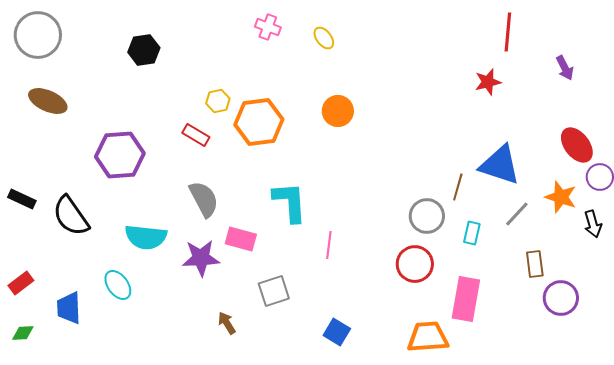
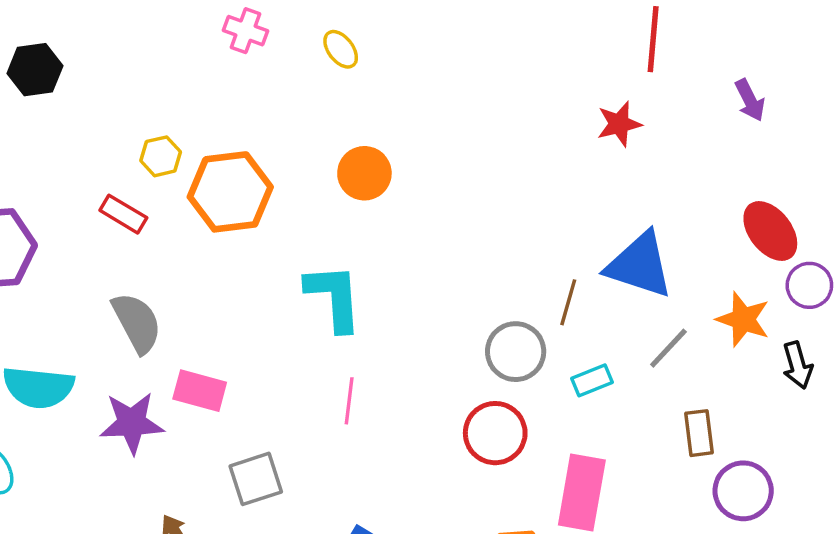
cyan L-shape: (290, 202) -> (334, 297), moved
cyan rectangle: (472, 233) -> (592, 380), turned 55

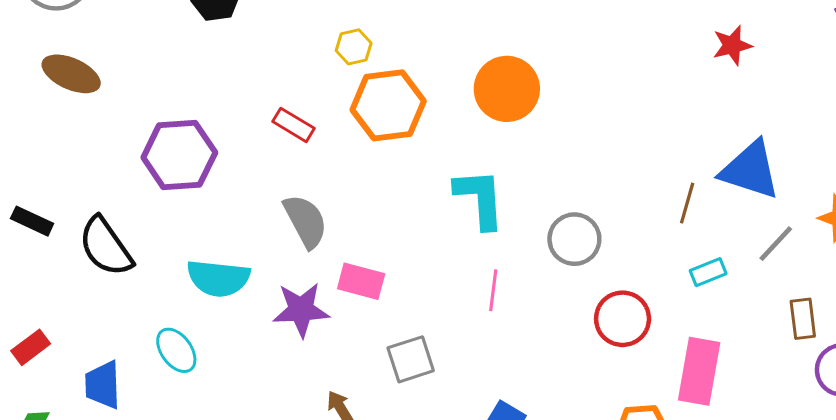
yellow hexagon: (161, 156) -> (354, 47), moved
orange circle: (364, 173) -> (507, 89), size x1.4
gray circle: (516, 352) -> (574, 239), moved

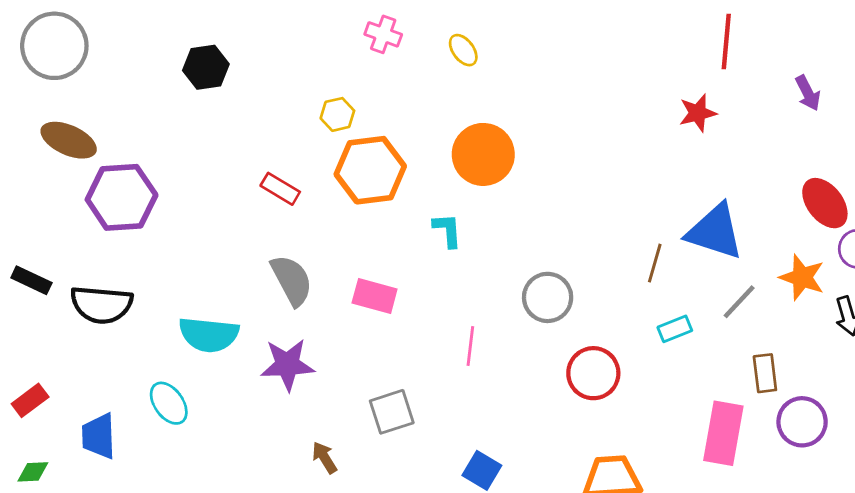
purple hexagon: (179, 155) -> (122, 197), moved
cyan L-shape: (480, 199) -> (448, 230), moved, size x0.6
black semicircle: (106, 247) -> (102, 305), turned -50
pink rectangle: (361, 281) -> (375, 296), moved
pink rectangle: (699, 371) -> (723, 433), moved

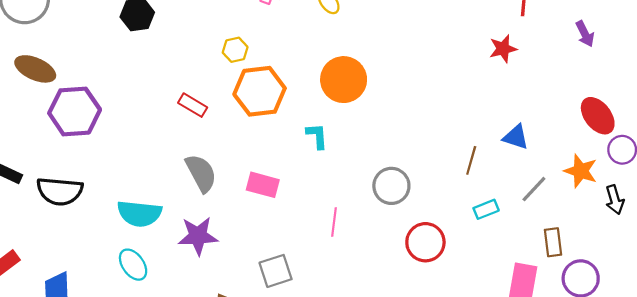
blue triangle: (715, 232) -> (516, 137), size x0.6
cyan ellipse: (169, 403) -> (133, 265), moved

